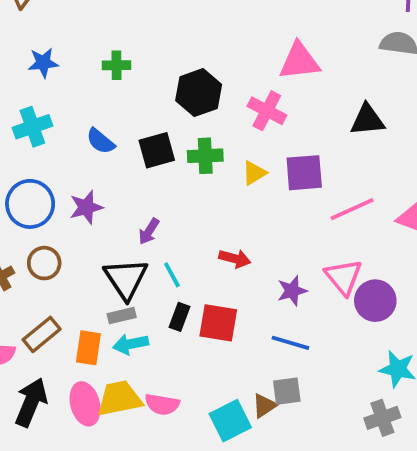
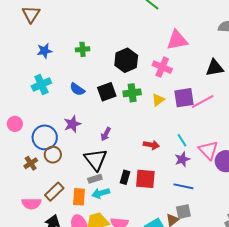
blue circle: (30, 204) -> (45, 137), moved
pink line: (352, 209) -> (203, 101), moved
cyan line: (172, 275) -> (182, 140), moved

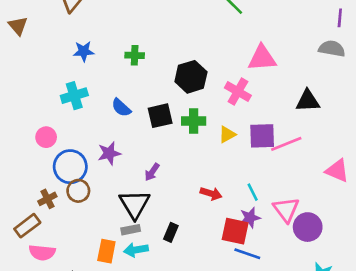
pink circle: (15, 124) -> (46, 137), moved
red square: (145, 179) -> (235, 231), moved
brown rectangle: (54, 192) -> (27, 226), moved

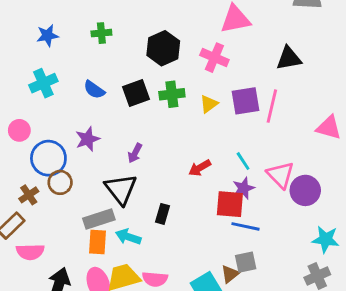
pink line: (286, 144) -> (272, 106), turned -48
red arrow: (211, 193) -> (200, 168), turned 140
gray rectangle: (131, 230) -> (99, 219), moved, size x1.5
cyan arrow: (136, 250) -> (128, 237), turned 35

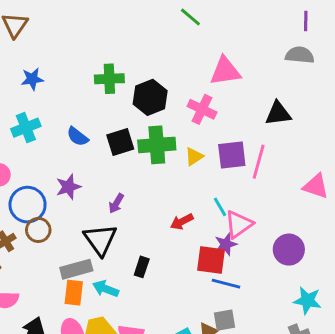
green cross: (101, 33) -> (109, 79), moved, size x1.4
green cross: (172, 94) -> (157, 145), size x1.4
cyan line: (243, 161) -> (220, 207), moved
pink triangle: (280, 175) -> (239, 224), moved, turned 36

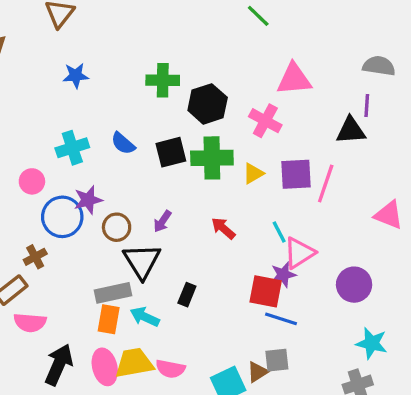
purple line: (306, 21) -> (367, 105), moved
cyan cross: (26, 128) -> (72, 148), moved
purple star: (68, 187) -> (88, 200), moved
red arrow: (182, 222) -> (223, 228), moved, turned 65
brown circle: (38, 230) -> (117, 227), moved

